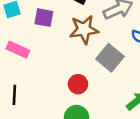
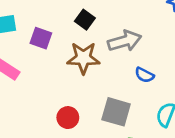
gray square: (110, 58) -> (116, 112), moved, turned -32

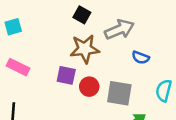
purple square: (41, 38) -> (66, 75), moved
red circle: (68, 118) -> (89, 87), moved

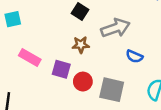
brown star: (85, 49) -> (81, 45), size x0.6
pink rectangle: (18, 67) -> (30, 57), moved

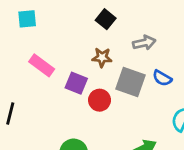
gray arrow: (115, 28) -> (144, 43), size x0.7
gray square: (112, 90) -> (131, 82), moved

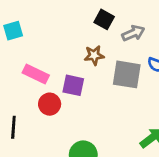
black square: (106, 19) -> (104, 19), moved
red circle: (100, 100) -> (50, 104), moved

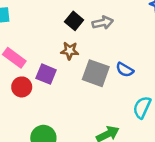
black square: (104, 19) -> (74, 21), moved
gray arrow: (133, 33) -> (103, 23), moved

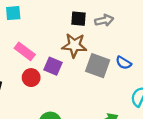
black square: (74, 21) -> (79, 19), turned -35
brown star: (70, 51) -> (74, 45), size x1.5

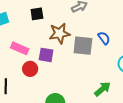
black square: (79, 19) -> (37, 14), moved
blue semicircle: (124, 63) -> (104, 38), turned -144

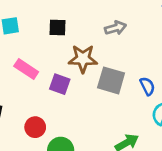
blue semicircle: (104, 38) -> (147, 86), moved
red circle: (30, 69) -> (35, 127), moved

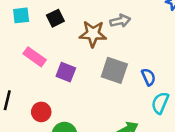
black square: (57, 28) -> (55, 18), moved, turned -30
brown star: (83, 59) -> (93, 34), moved

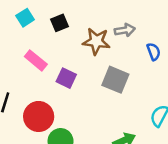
cyan square: (21, 15) -> (25, 18), turned -30
blue semicircle: (148, 77) -> (154, 52), moved
red circle: (41, 112) -> (39, 116), size x1.5

